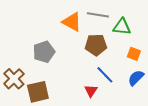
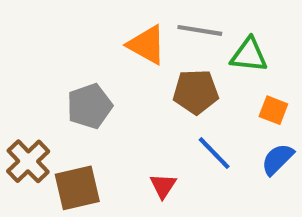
red triangle: (91, 91) -> (163, 186), moved

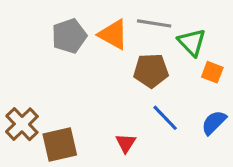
green triangle: (249, 55) -> (192, 42), turned 40
gray pentagon: (89, 106) -> (69, 36), moved
orange square: (273, 110) -> (212, 72), moved

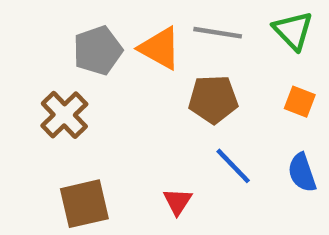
green triangle: (192, 42) -> (293, 30), moved
blue semicircle: (214, 123) -> (302, 173), turned -64
brown cross: (22, 124) -> (64, 115), moved

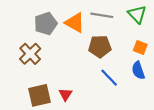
blue semicircle: (302, 173) -> (138, 70), moved
red triangle: (178, 201) -> (65, 94), moved

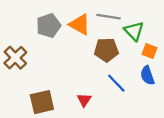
green triangle: (137, 14) -> (134, 31), moved
brown cross: (30, 54) -> (15, 58), moved
red triangle: (65, 94) -> (84, 100), moved

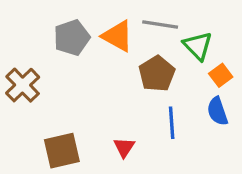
brown pentagon: (106, 50) -> (157, 74), turned -30
orange square: (150, 51) -> (221, 75), turned 32
blue line: (116, 83) -> (172, 123), turned 40

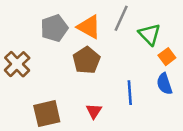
gray line: (160, 24) -> (121, 18), turned -75
brown pentagon: (157, 74) -> (86, 60), moved

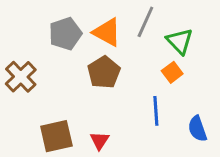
orange square: (167, 57) -> (172, 72), moved
blue semicircle: (164, 84) -> (197, 129), moved
red triangle: (94, 111) -> (99, 141), moved

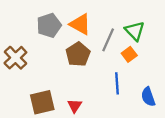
gray line: (145, 22) -> (108, 40), moved

